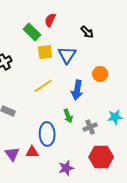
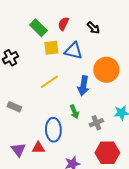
red semicircle: (50, 20) -> (63, 24), moved
blue triangle: (67, 55) -> (73, 51), turned -48
orange circle: (100, 74) -> (106, 70), size x1.6

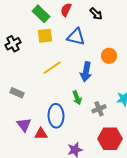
yellow square: (51, 48) -> (45, 36), moved
orange circle: (106, 70) -> (109, 56), size x0.6
purple triangle: (18, 150) -> (24, 125), moved

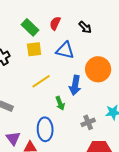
orange circle: (109, 56) -> (98, 69), size x1.6
green arrow: (77, 98) -> (60, 103), moved

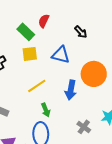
red semicircle: (55, 23) -> (44, 21), moved
green arrow: (60, 103) -> (46, 110), moved
gray cross: (88, 122) -> (84, 127), turned -32

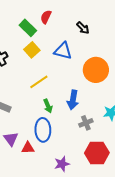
yellow square: (30, 54) -> (32, 50), turned -35
blue arrow: (71, 90) -> (73, 100), moved
gray cross: (84, 127) -> (86, 123), turned 32

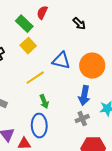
blue triangle: (63, 51) -> (61, 61), moved
blue arrow: (73, 100) -> (84, 96), moved

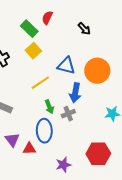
blue arrow: (84, 96) -> (75, 93), moved
gray cross: (82, 119) -> (68, 114), moved

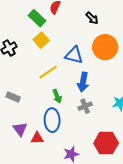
orange circle: (97, 71) -> (105, 47), moved
gray cross: (68, 114) -> (85, 106), moved

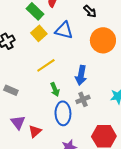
blue triangle: (74, 55) -> (64, 30), moved
blue ellipse: (52, 120) -> (63, 113), moved
red triangle: (37, 138) -> (35, 131), turned -40

